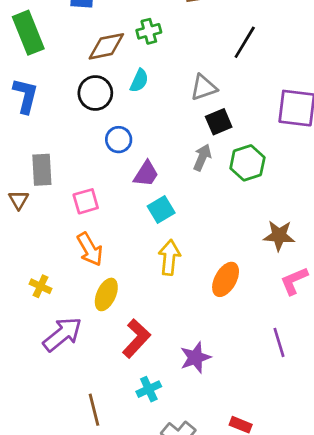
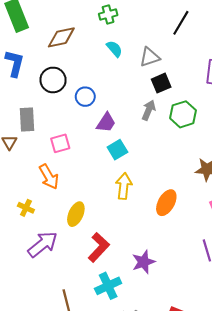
brown diamond: (106, 46) -> (61, 37), moved
cyan semicircle: (139, 81) -> (114, 49), moved, turned -66
black circle: (95, 93) -> (53, 80), moved
orange arrow: (90, 249) -> (49, 177), moved
cyan cross: (149, 389) -> (108, 286), size x1.4

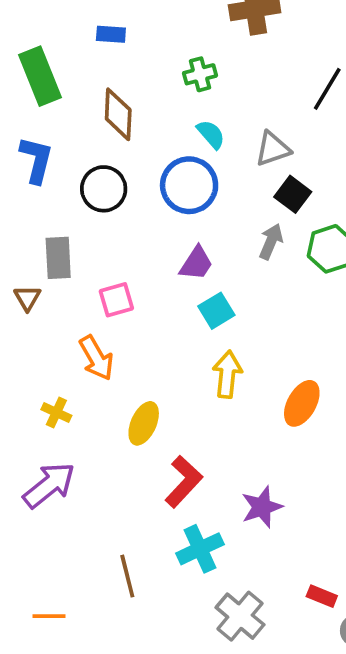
brown diamond: (61, 37) -> (118, 114), turned -76
black square: (161, 83) -> (293, 194), turned -30
blue circle: (85, 97) -> (189, 185), moved, size x1.6
purple arrow: (43, 244) -> (49, 485), moved

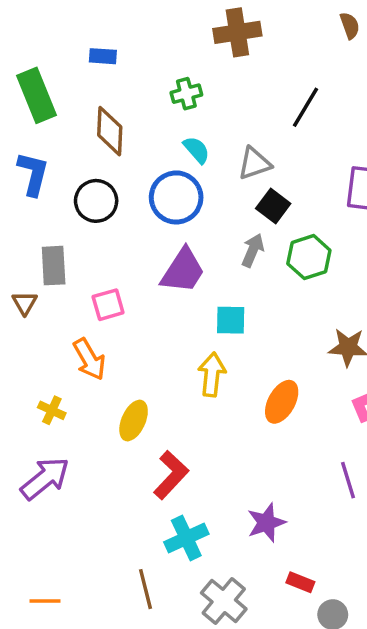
purple trapezoid: (196, 263) -> (183, 271), size x1.4
cyan square: (216, 311) -> (231, 320), moved, turned 32
purple star: (262, 507) -> (266, 523), moved
brown line: (127, 576) -> (145, 589), moved

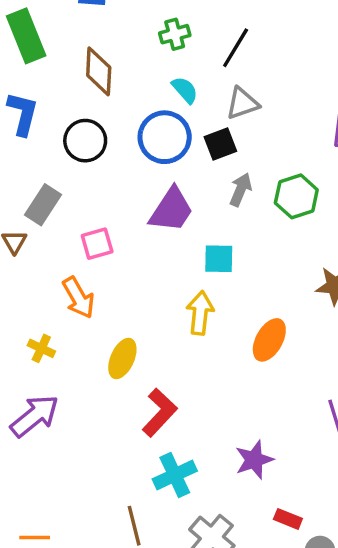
black line: (306, 107) -> (236, 48), moved
black square: (273, 206) -> (220, 144), moved, turned 32
gray rectangle: (54, 266) -> (43, 205), turned 36

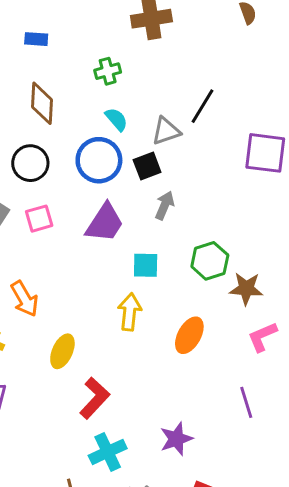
black line: (236, 48) -> (202, 106), moved
green hexagon: (296, 196) -> (210, 261), moved
pink square: (97, 244) -> (39, 219), moved

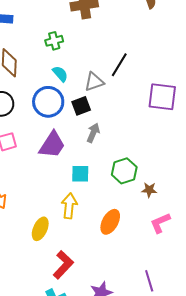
brown star: (246, 289) -> (149, 190), size x0.7
yellow ellipse: (62, 351) -> (40, 229), moved
red L-shape: (95, 398) -> (63, 265), moved
purple line: (246, 402) -> (149, 281), moved

